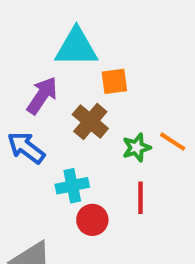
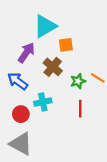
cyan triangle: (76, 47) -> (45, 26), turned -30
red circle: (92, 220) -> (21, 114), moved

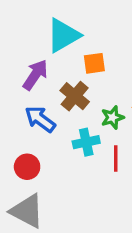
blue arrow: (18, 81) -> (40, 119), moved
cyan cross: (43, 102) -> (86, 142), moved

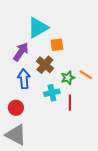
blue arrow: (40, 119) -> (24, 79), turned 48

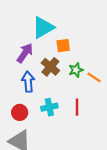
green star: (68, 78) -> (76, 70), moved
cyan cross: (52, 93) -> (49, 107), moved

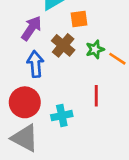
cyan cross: (49, 107) -> (62, 116), moved
red circle: (20, 112) -> (25, 102), size x1.5

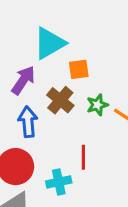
red line: (96, 96) -> (83, 157), moved

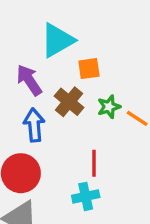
purple arrow: (23, 80) -> (29, 80), turned -68
cyan cross: (59, 182) -> (86, 196), moved

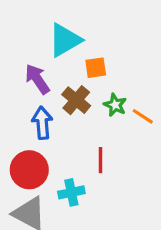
green star: (109, 107) -> (115, 105), turned -30
cyan cross: (86, 196) -> (71, 192), moved

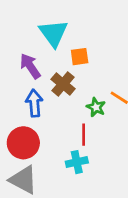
cyan triangle: (65, 40) -> (53, 33), turned -36
green star: (115, 105) -> (96, 107), moved
cyan cross: (71, 192) -> (77, 162), moved

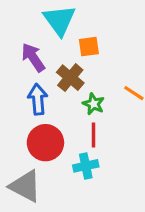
green star: (96, 107) -> (94, 104), moved
red circle: (23, 143) -> (45, 143), moved

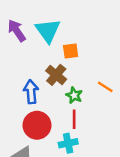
purple arrow: (33, 57) -> (17, 31), moved

